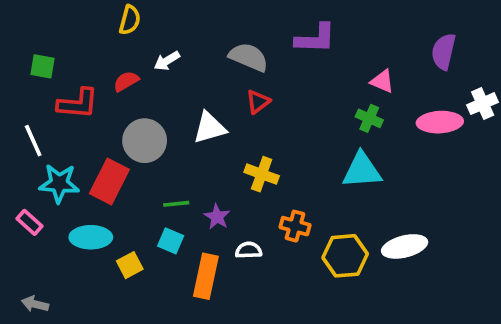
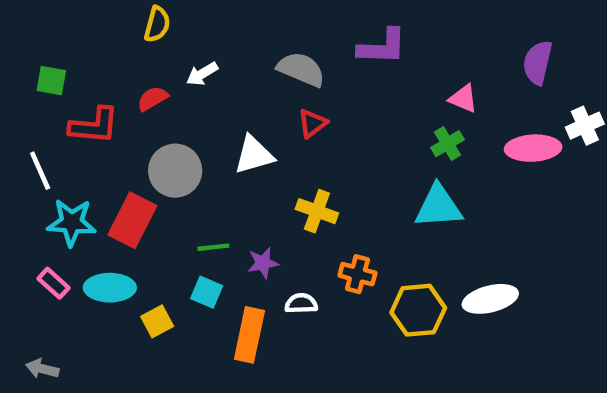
green cross: (369, 118) -> (448, 144), turned 35
purple star: (217, 217) -> (263, 263), turned 30
pink rectangle: (29, 222) -> (54, 283), moved

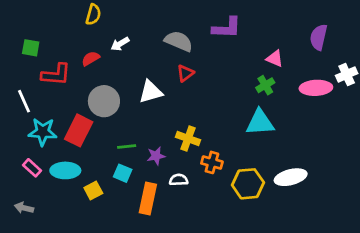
yellow cross: (317, 211) -> (188, 138), moved
gray arrow: (42, 369) -> (24, 208), moved

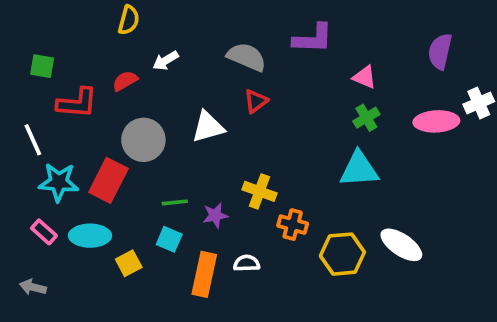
pink triangle: (275, 59) -> (365, 77), moved
white ellipse: (291, 177) -> (401, 245), turned 48
white semicircle: (179, 180) -> (247, 263), moved

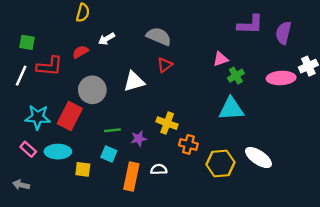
purple L-shape: (313, 38) -> (250, 25), moved
pink triangle: (365, 77) -> (221, 59), moved, turned -42
white line: (33, 140) -> (21, 76), moved, turned 48
yellow square: (129, 263) -> (83, 169), turned 35

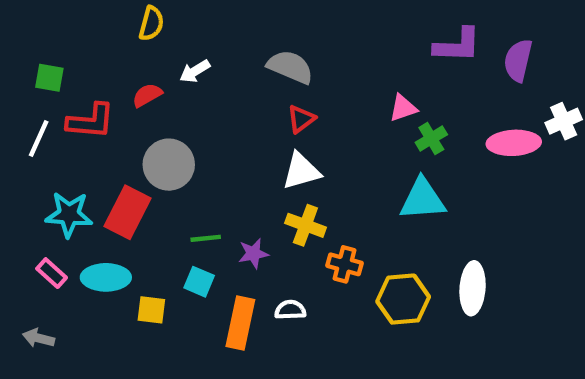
white triangle: (134, 82) -> (301, 171), moved
white ellipse: (258, 158) -> (473, 288), turned 60

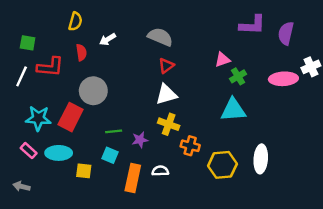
yellow semicircle: (151, 24) -> (75, 21), moved
red semicircle: (147, 95) -> (81, 52), turned 112

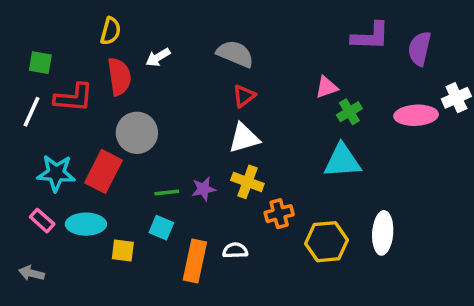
red semicircle: (81, 52) -> (119, 77), size x1.5
purple star: (140, 140) -> (204, 189), moved
orange cross: (190, 146) -> (279, 214), turned -30

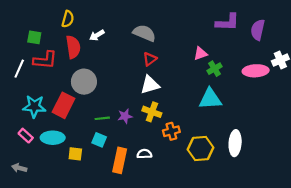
green square: (40, 63) -> (34, 37), moved

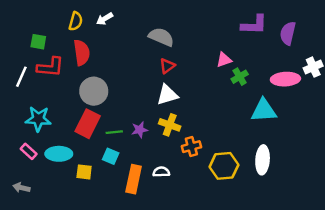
white arrow: (97, 35) -> (105, 19), moved
cyan triangle: (210, 99) -> (264, 110), moved
red rectangle: (63, 105) -> (88, 124), moved

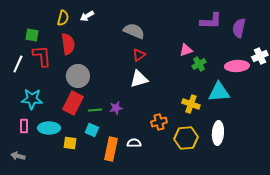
red L-shape: (50, 67) -> (42, 56), turned -100
yellow cross: (170, 125) -> (191, 104), moved
pink rectangle: (29, 151) -> (24, 126), turned 48

